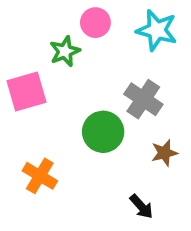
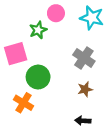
green circle: (103, 132) -> (38, 77), moved
brown star: (164, 153) -> (85, 89), moved
black arrow: (141, 207) -> (83, 121), turned 136

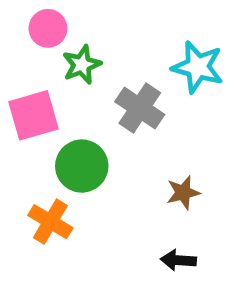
pink circle: (56, 13) -> (48, 28), moved
cyan star: (92, 18) -> (198, 67), moved
gray cross: (84, 58) -> (140, 108), moved

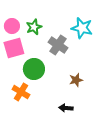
pink circle: (48, 28) -> (12, 26), moved
black arrow: (178, 260) -> (66, 108), moved

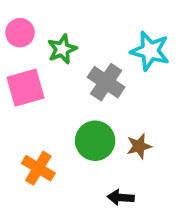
pink circle: (12, 26) -> (20, 33), moved
green circle: (34, 69) -> (95, 141), moved

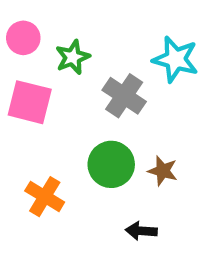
pink square: (25, 88) -> (30, 102), turned 30
brown star: (139, 146) -> (163, 171), turned 30

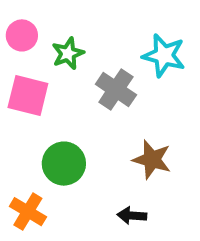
green circle: (111, 164) -> (64, 164), moved
brown star: (163, 171) -> (152, 160), size x1.4
orange cross: (45, 197) -> (28, 212), moved

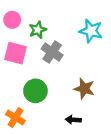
gray cross: (116, 89) -> (52, 52), moved

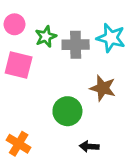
gray cross: (52, 52) -> (76, 45), moved, turned -35
brown star: (84, 89) -> (103, 88), moved
green circle: (35, 91) -> (67, 111), moved

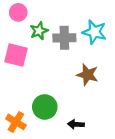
pink circle: (15, 24) -> (18, 12), moved
green circle: (67, 111) -> (45, 107), moved

